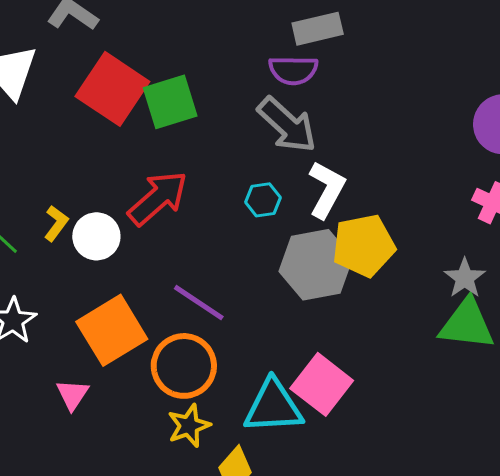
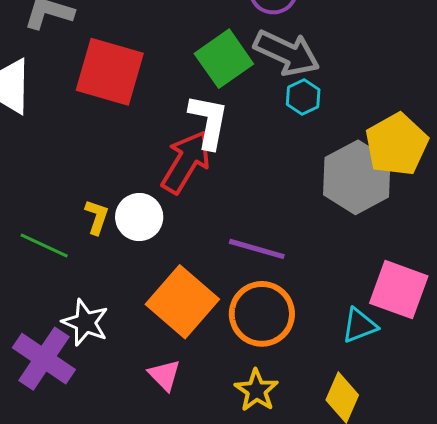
green square: (170, 102) -> (224, 59), moved
white L-shape: (327, 189) -> (209, 121), moved
cyan hexagon: (263, 200) -> (303, 97), moved
cyan triangle: (273, 407) -> (359, 325), size x0.6
yellow star: (189, 426) -> (256, 390), moved

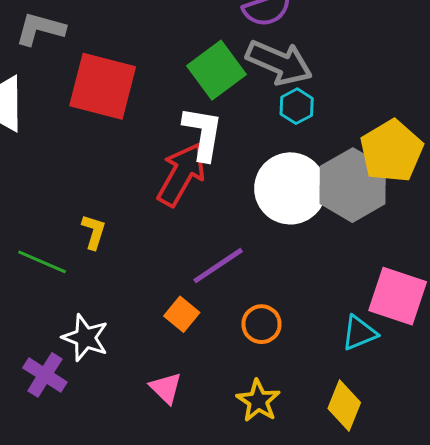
white circle: (139, 217) -> (290, 188), moved, size x1.5
purple line: (257, 249) -> (218, 266), moved, turned -48
orange square: (182, 302) -> (182, 314), size x0.5
orange circle: (262, 314) -> (262, 324), size x0.6
purple cross: (44, 359) -> (45, 375), size x0.7

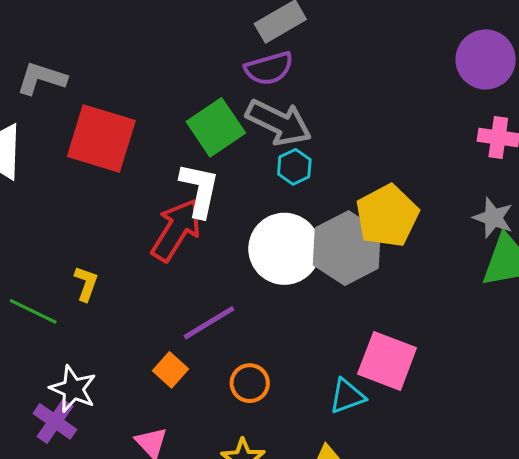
purple cross: (45, 375) -> (55, 421), moved

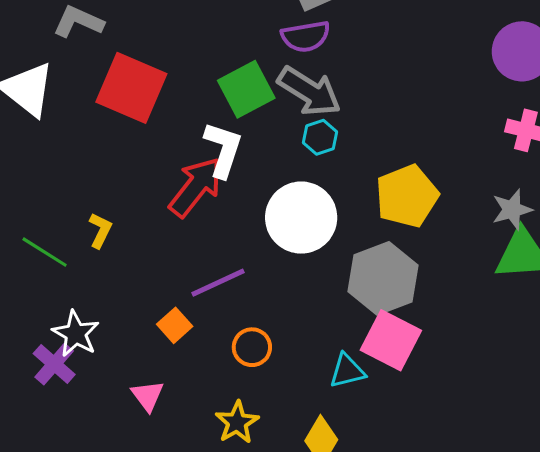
gray star: (493, 218) -> (512, 210), turned 30
gray hexagon: (347, 248) -> (383, 278), moved

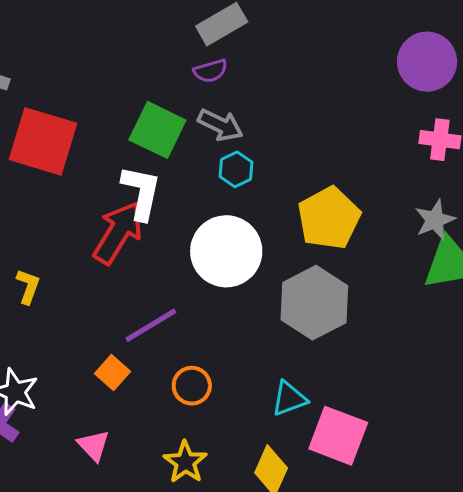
purple semicircle: (306, 36) -> (210, 71), size x0.7
green square: (246, 89) -> (157, 130), turned -30
gray arrow: (309, 91) -> (220, 125), size x0.7
pink square: (391, 340) -> (338, 436), moved

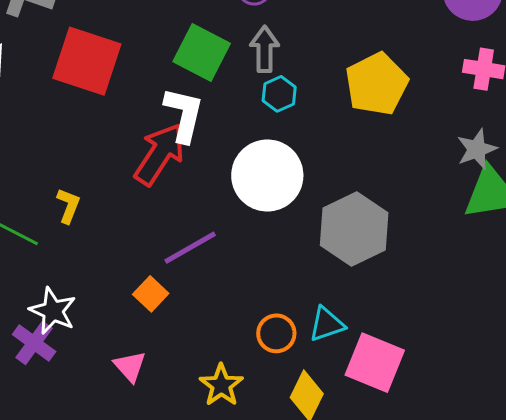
gray arrow: (220, 125) -> (265, 49), turned -117
yellow pentagon: (329, 218) -> (377, 84), moved
orange circle: (192, 386) -> (276, 333), moved

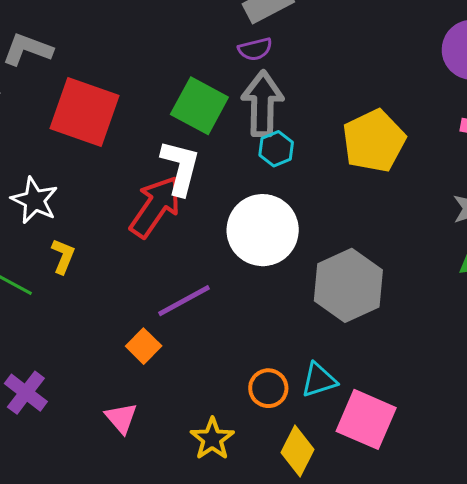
gray arrow: (265, 49) -> (262, 104), size x1.4
white star: (53, 311) -> (34, 200), moved

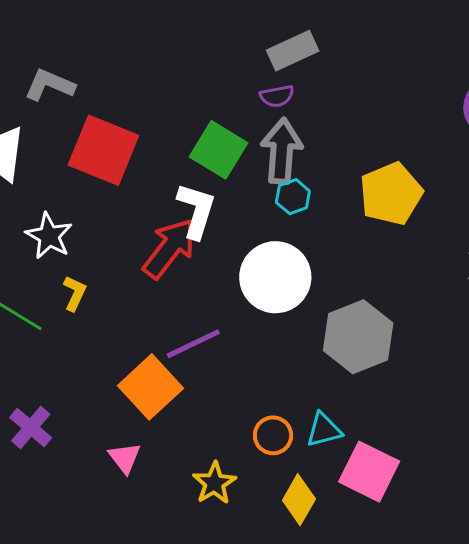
orange square: (144, 346) -> (151, 387), size x1.8

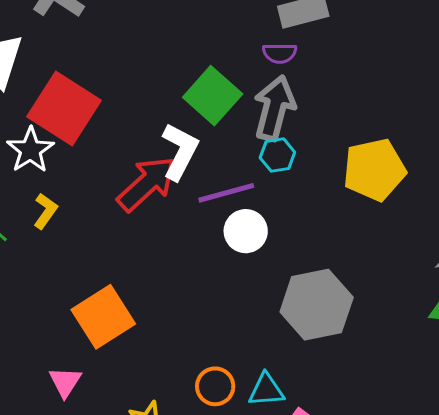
red square: (103, 150) -> (64, 109), moved
white circle: (275, 277) -> (246, 231), size x0.6
purple line: (193, 344) -> (226, 193), moved

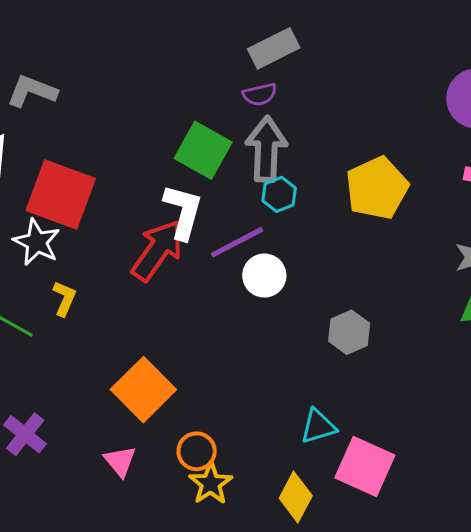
gray hexagon: (317, 305) -> (349, 332), size x0.6
orange circle: (215, 386) -> (197, 451), moved

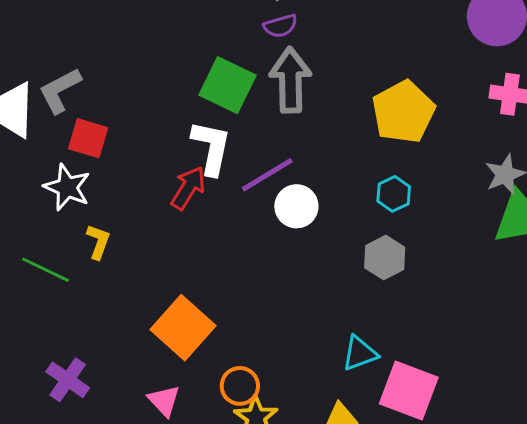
gray L-shape: (32, 91) -> (60, 90), moved, turned -45
red square: (61, 194) -> (88, 138), size x0.6
cyan hexagon: (279, 194) -> (394, 194), moved
red arrow: (157, 250) -> (188, 188), size x0.7

